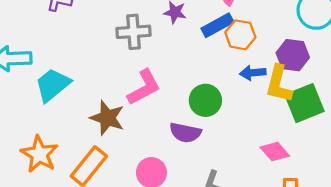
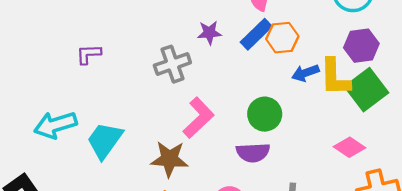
purple hexagon: (293, 55) -> (361, 46), moved

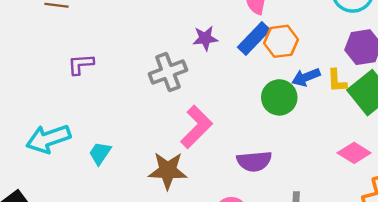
yellow L-shape: (335, 77) -> (337, 81), size x0.6
green circle: (265, 114) -> (279, 97), moved
cyan trapezoid: (105, 140) -> (100, 153), size x0.6

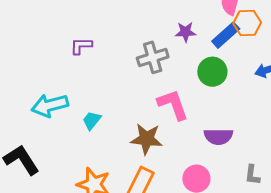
orange hexagon: (281, 41) -> (247, 23), moved
green circle: (279, 97) -> (212, 72), moved
pink L-shape: (196, 127) -> (173, 105), turned -69

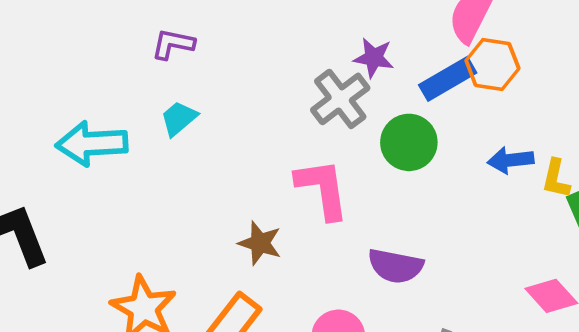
gray cross: (153, 57) -> (340, 99), moved, turned -32
cyan trapezoid: (92, 120) -> (179, 118), moved
brown star: (147, 139) -> (260, 243), size x0.7

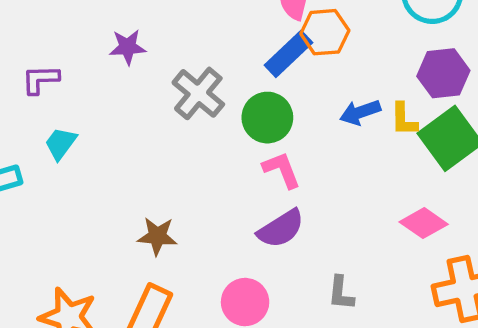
purple star: (374, 58) -> (128, 47), moved
pink L-shape: (322, 189) -> (282, 170), moved, size x0.7
purple semicircle: (396, 266) -> (281, 229), turned -30

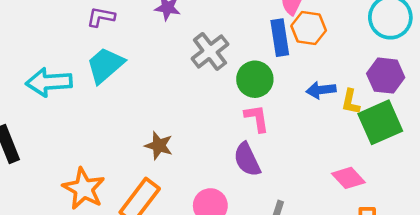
blue rectangle: (288, 54) -> (280, 38), turned -68
cyan trapezoid: (61, 143) -> (105, 65), size x1.6
purple semicircle: (281, 229) -> (247, 160), turned 84

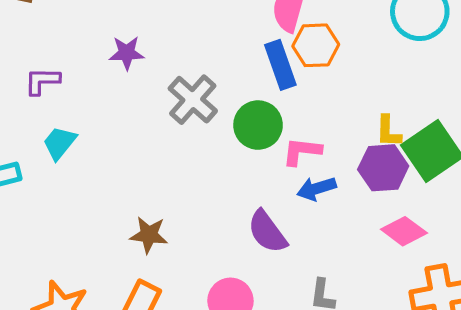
cyan trapezoid: (105, 65) -> (59, 143), size x0.7
purple hexagon: (386, 76) -> (383, 168), moved
blue arrow: (321, 90) -> (317, 189), moved
pink L-shape: (257, 118) -> (302, 151), moved, turned -64

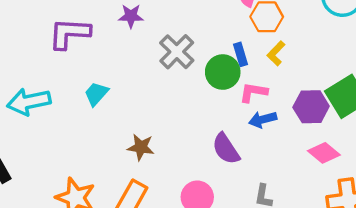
blue rectangle: (280, 65) -> (241, 54), moved, size x0.7
purple L-shape: (42, 81) -> (69, 33), size x1.6
yellow L-shape: (388, 131) -> (276, 53), moved, turned 40
cyan trapezoid: (59, 143) -> (96, 94), moved

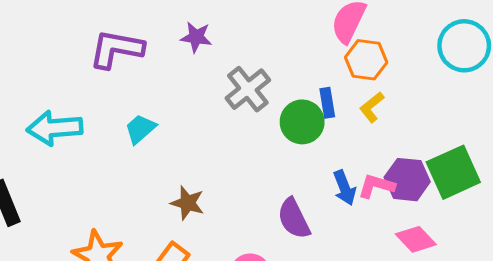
pink L-shape: (253, 92) -> (376, 186), moved
blue arrow: (263, 119) -> (344, 188), turned -104

